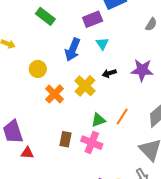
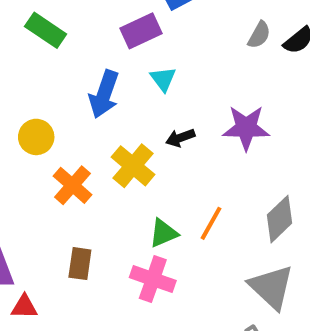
brown rectangle: (66, 139) -> (80, 264), moved

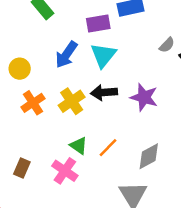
cyan triangle: (163, 79) -> (103, 55), size x1.6
black arrow: (180, 138) -> (104, 92), size x1.5
green triangle: (163, 233) -> (79, 146), turned 42
brown rectangle: (80, 264) -> (22, 168), moved

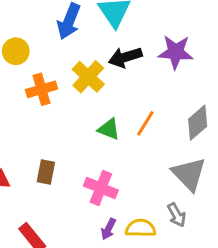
orange cross: (33, 103) -> (42, 89), turned 30
pink cross: (65, 171) -> (101, 188), moved

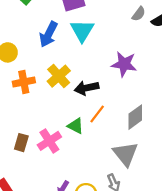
black arrow: (125, 57) -> (87, 88), moved
green triangle: (109, 129) -> (76, 126), moved
pink cross: (101, 188) -> (49, 141), moved, turned 30

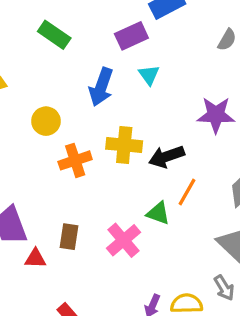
cyan triangle: (82, 31) -> (149, 75), size x0.6
yellow cross: (59, 76) -> (124, 145), turned -35
brown rectangle: (21, 143) -> (69, 237), moved

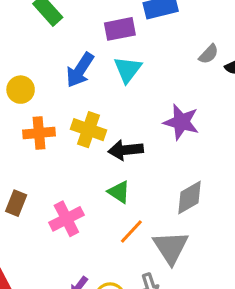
cyan triangle: (149, 75) -> (128, 69), size x1.4
orange line: (187, 192) -> (131, 232), moved
green triangle: (158, 213) -> (119, 192), moved

